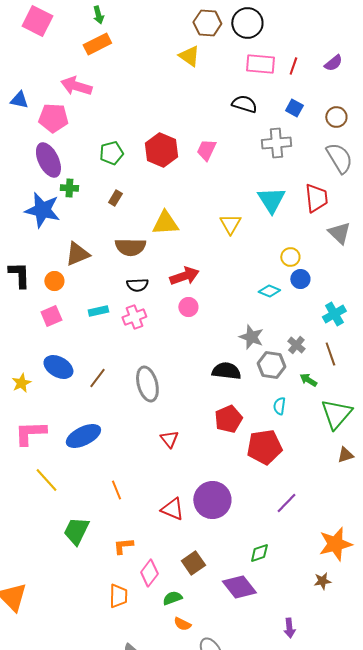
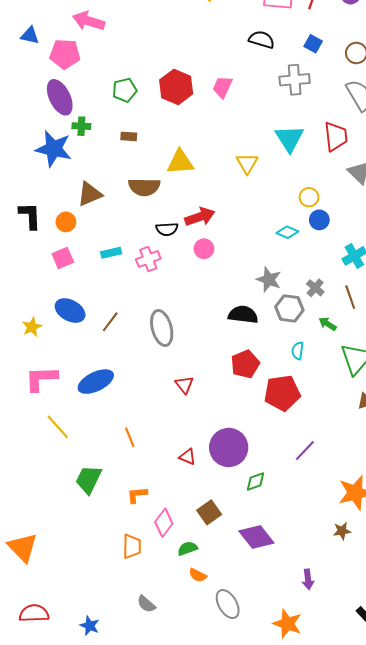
brown rectangle: (115, 198) -> (129, 136), turned 63
black semicircle: (137, 285) -> (167, 229), moved
red triangle: (172, 509) -> (187, 457), size x0.7
green diamond: (259, 553) -> (255, 481), moved

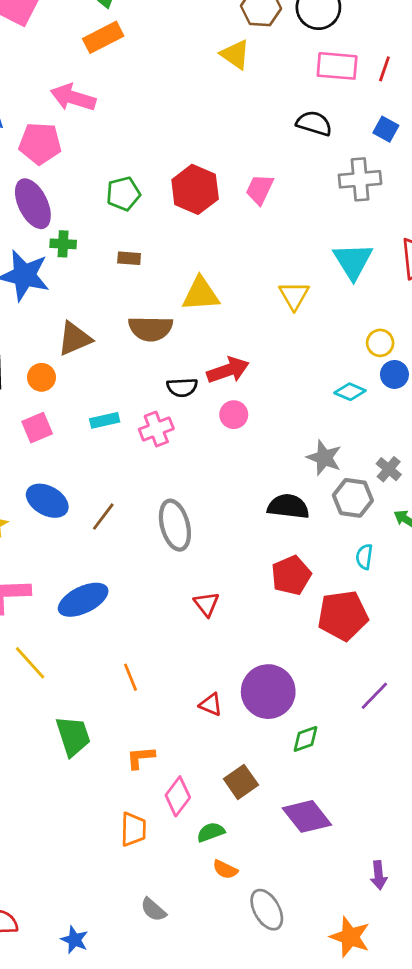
green trapezoid: (89, 479) -> (73, 736), turned 136

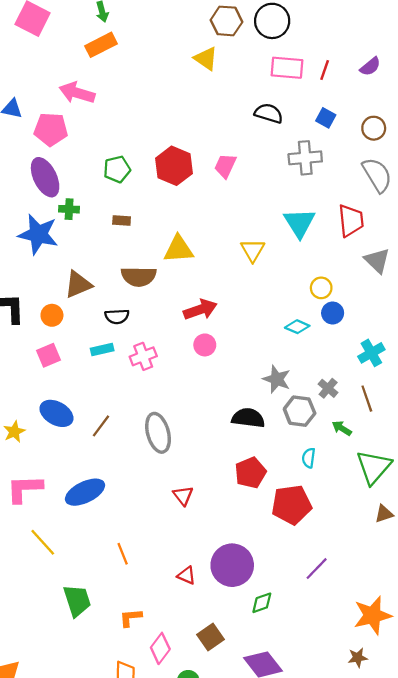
black semicircle: (182, 387) -> (117, 316), moved

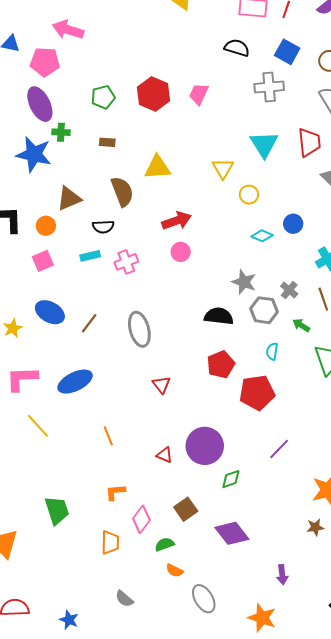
blue square: (326, 118) -> (287, 52), size x1.4
brown semicircle: (139, 276) -> (122, 192), turned -112
yellow circle: (321, 288) -> (249, 195), moved
green trapezoid: (77, 601) -> (57, 510), moved

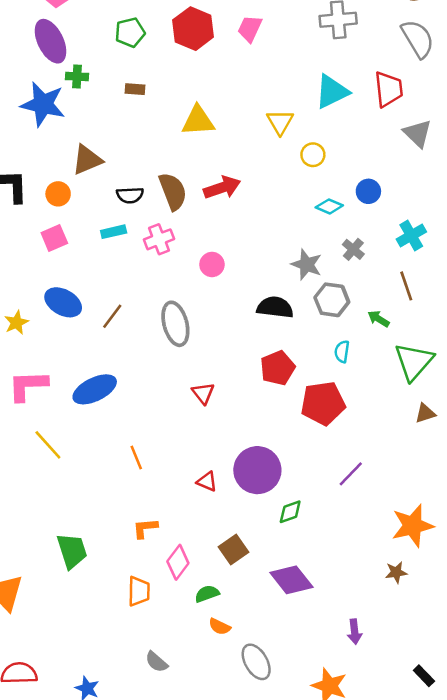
cyan triangle: (264, 144) -> (332, 92), turned 36
brown semicircle: (122, 192) -> (173, 191), moved
pink circle: (181, 252) -> (212, 264), moved
gray cross: (289, 290) -> (353, 249), moved

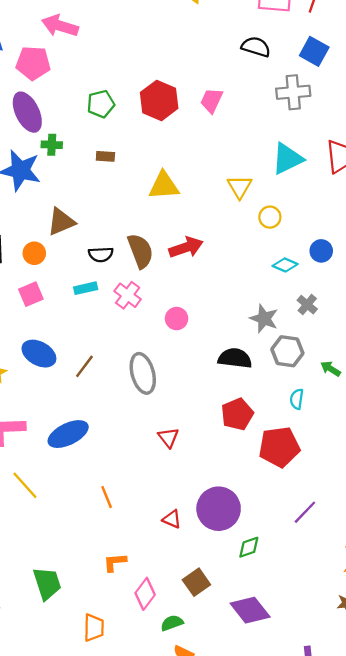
pink cross: (159, 239) -> (128, 295), turned -32
orange trapezoid: (139, 591) -> (94, 628), moved

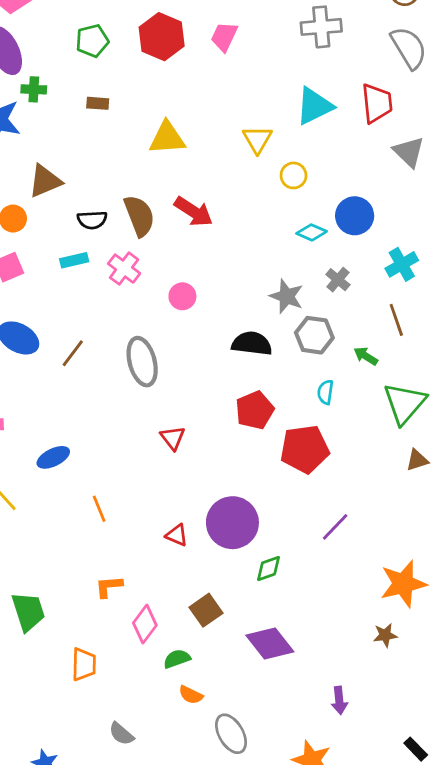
red arrow: (186, 247) -> (194, 212), turned 52
blue circle: (321, 251) -> (355, 216), size x1.4
blue ellipse: (68, 434) -> (53, 457), moved, size x0.7

